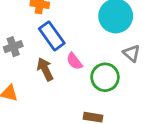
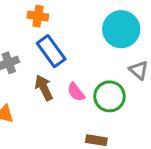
pink semicircle: (74, 61) -> (76, 92), moved

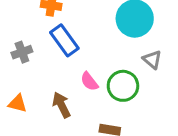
brown arrow: (44, 88) -> (61, 105), moved

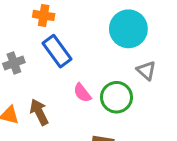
brown arrow: (61, 105) -> (39, 112), moved

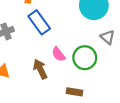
brown arrow: (39, 112) -> (40, 69), moved

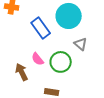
blue rectangle: (39, 22) -> (41, 28), moved

